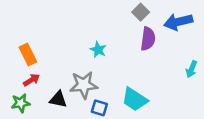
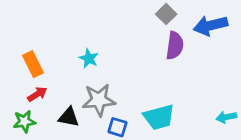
cyan star: (98, 50) -> (89, 58), moved
cyan arrow: (192, 69) -> (226, 117), moved, turned 56
cyan trapezoid: (135, 99) -> (159, 117), turned -48

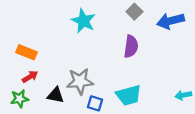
purple semicircle: (175, 46) -> (131, 46), moved
cyan star: (89, 58) -> (83, 21), moved, size x1.5
orange rectangle: (33, 64) -> (27, 52), turned -42

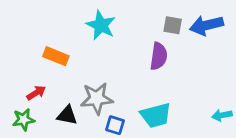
gray square: (134, 12) -> (173, 25), moved, turned -35
orange rectangle: (27, 52) -> (56, 56), moved

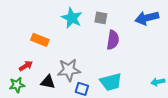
gray square: (173, 25) -> (101, 18), moved

